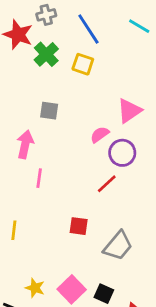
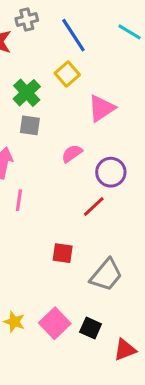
green cross: (46, 54) -> (27, 93), moved
yellow square: (83, 64) -> (67, 74), turned 30
pink triangle: (129, 111) -> (102, 108), moved
pink semicircle: (100, 135) -> (72, 153), moved

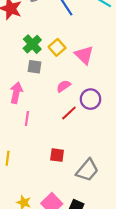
yellow square: (67, 74) -> (57, 47), moved
pink triangle: (102, 108) -> (84, 55), turned -42
red line: (94, 206) -> (69, 113), moved

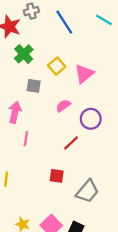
green cross: (32, 44) -> (24, 54), moved
pink triangle: (84, 55) -> (84, 74), turned 36
red line: (69, 113) -> (71, 143), moved

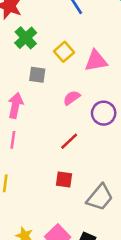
pink triangle: (84, 74) -> (96, 61), turned 30
pink line: (26, 139) -> (13, 140), moved
red line: (71, 143) -> (69, 141), moved

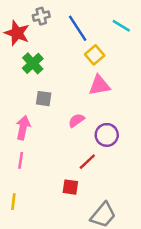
yellow square: (64, 52) -> (95, 55), moved
red line: (69, 141) -> (87, 162), moved
red square: (64, 180) -> (70, 187), moved

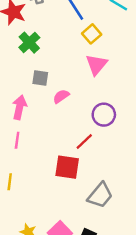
pink triangle: (99, 85) -> (96, 65), turned -40
pink semicircle: (76, 120) -> (61, 96), moved
red square: (70, 187) -> (67, 167), size x1.5

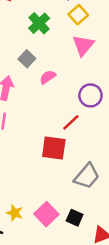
green cross: (29, 43) -> (39, 23), moved
gray square: (40, 78) -> (27, 59), turned 35

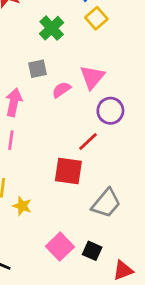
pink triangle: (83, 45) -> (92, 77), moved
gray square: (27, 59) -> (38, 69), turned 35
yellow star: (15, 213) -> (22, 206), moved

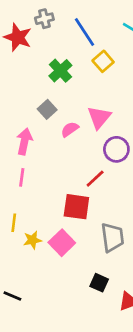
gray square: (38, 69) -> (47, 109), turned -30
gray trapezoid: (106, 203) -> (112, 237), turned -48
yellow star: (22, 206) -> (32, 240), turned -30
pink square: (60, 247) -> (62, 243), moved

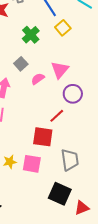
pink square: (62, 243) -> (32, 164), turned -36
black square: (99, 283) -> (60, 194), size x1.6

